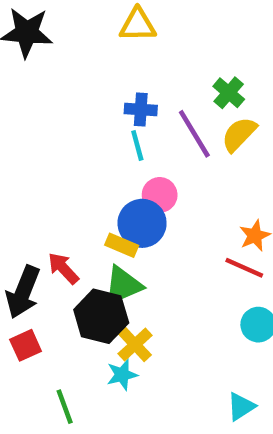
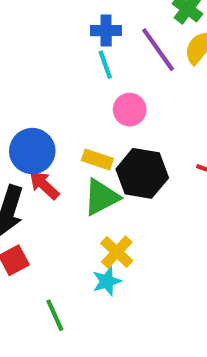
blue circle: (142, 223) -> (32, 151), moved
black hexagon: (101, 316) -> (142, 173), moved

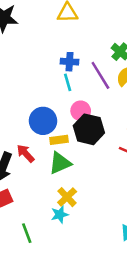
blue circle: (32, 151) -> (43, 121), moved
yellow rectangle: (97, 159) -> (59, 140), turned -30
black hexagon: (142, 173) -> (89, 129), moved

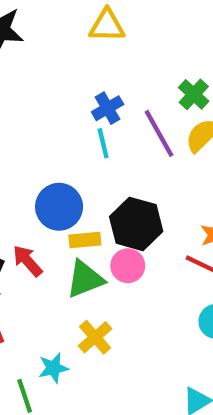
blue cross: (69, 62) -> (108, 108), turned -36
pink circle: (81, 111) -> (128, 266), moved
cyan star: (60, 215) -> (53, 368), moved

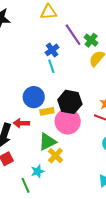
purple line: (159, 133) -> (73, 35), moved
red arrow: (27, 261) -> (21, 123), turned -42
pink circle: (128, 266) -> (68, 121), size x1.6
green triangle: (85, 279) -> (47, 142), moved

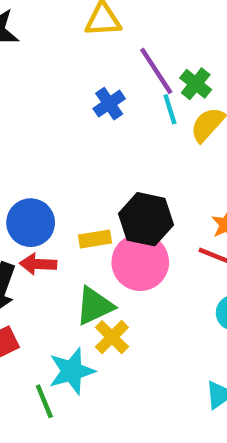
cyan line: (51, 66) -> (170, 109), moved
blue circle: (34, 97) -> (31, 223), moved
cyan star: (38, 171) -> (72, 371), size x1.5

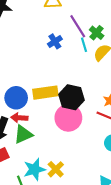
yellow rectangle: (95, 239) -> (45, 93), moved, size x1.6
green triangle: (95, 306) -> (23, 134), moved
yellow cross: (112, 337) -> (56, 169), moved

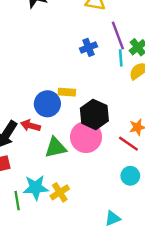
yellow rectangle: (45, 93) -> (67, 92), moved, size x0.6
blue circle: (16, 98) -> (47, 104), moved
green triangle: (23, 134) -> (55, 148), moved

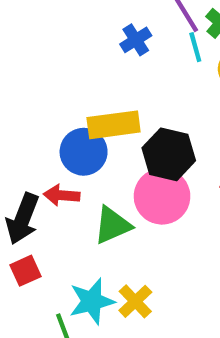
yellow rectangle: (67, 92) -> (114, 125), size x1.6

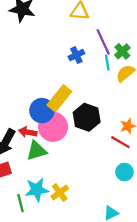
yellow rectangle: (114, 125) -> (59, 98), turned -50
pink circle: (162, 196) -> (53, 127), moved
green triangle: (113, 225) -> (36, 151), moved

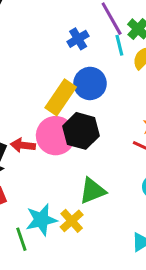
blue circle: (42, 111) -> (90, 83), moved
black hexagon: (87, 117) -> (81, 131), moved
green triangle: (36, 151) -> (92, 191), moved

